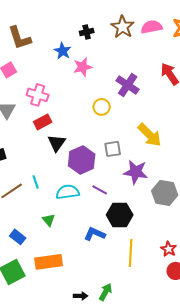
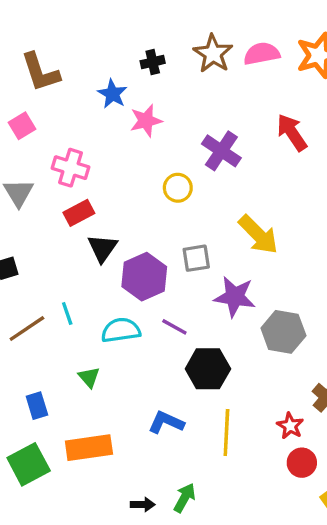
blue L-shape: (95, 234) -> (166, 422), moved
blue rectangle: (18, 237) -> (37, 406), turned 35

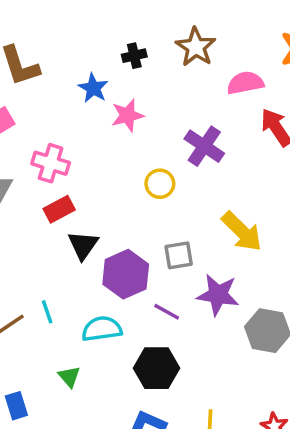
pink semicircle: (262, 54) -> (245, 83), moved
purple line: (174, 327) -> (167, 312), moved
black hexagon: (208, 369) -> (156, 368), moved

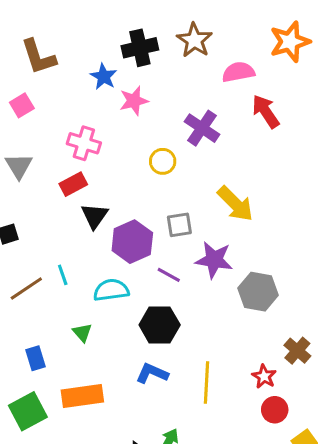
black cross: (134, 56) -> (140, 48), size x1.6
pink cross: (51, 163) -> (84, 143), moved

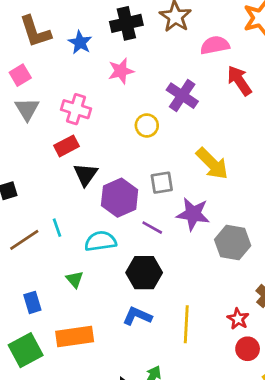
blue star: (104, 77) -> (80, 42), moved
gray triangle: (19, 166) -> (27, 109), moved

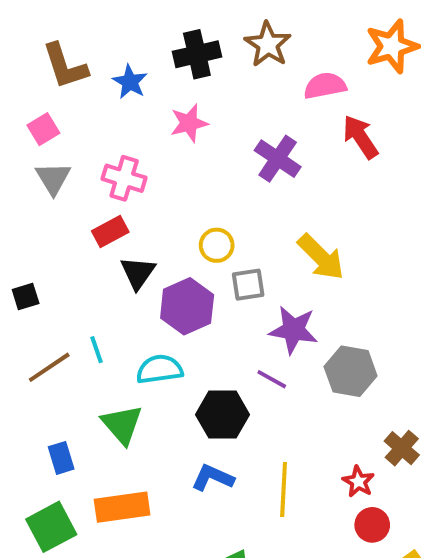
yellow circle: (147, 125) -> (217, 245), moved
purple line: (152, 228) -> (272, 379), moved
green triangle: (75, 279) -> (122, 424), size x1.6

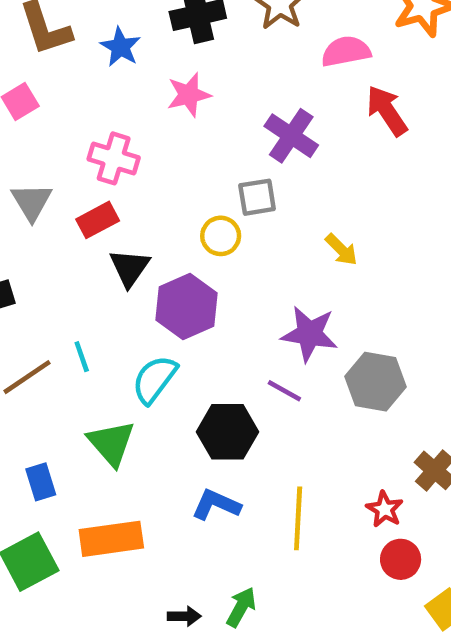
gray triangle: (53, 178) -> (32, 202), moved
yellow arrow: (321, 257) -> (341, 250), size x0.6
gray square: (248, 285) -> (257, 197), moved
cyan semicircle: (160, 369) -> (155, 379), turned -45

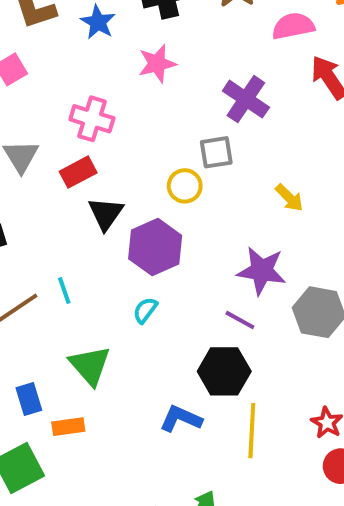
cyan semicircle: (155, 379) -> (145, 310), moved, size x0.6
black hexagon: (227, 432) -> (224, 371), moved
orange rectangle: (111, 539) -> (68, 427), moved, size x0.6

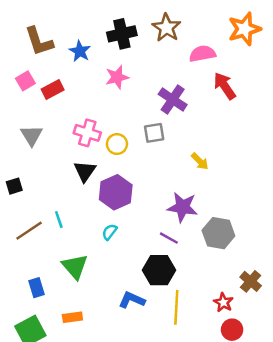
pink cross: (92, 119) -> (87, 133), moved
red rectangle: (78, 172) -> (53, 90), moved
yellow circle: (185, 186) -> (117, 144), moved
orange rectangle: (68, 427) -> (72, 317), moved

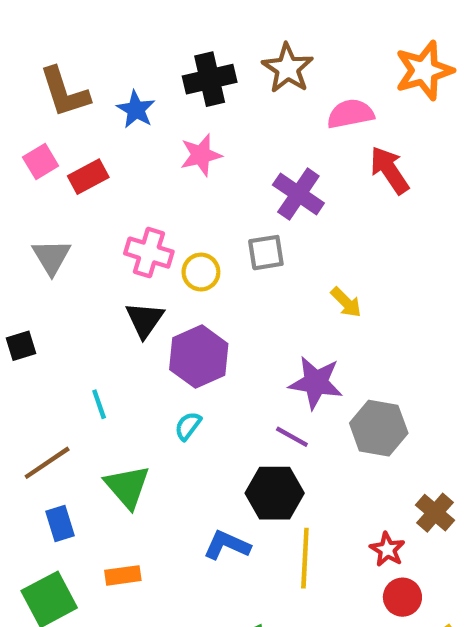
brown line: (29, 231) -> (47, 463), moved

